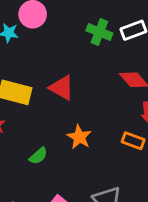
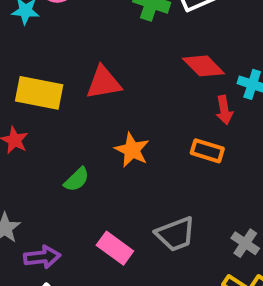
red triangle: (62, 88) -> (104, 83), turned -36

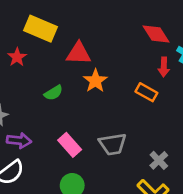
red triangle: (104, 83) -> (79, 53), moved

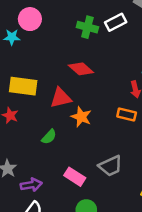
red diamond: (156, 34) -> (81, 69), moved

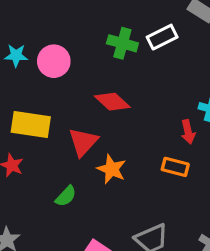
pink circle: (30, 19) -> (54, 61), moved
red triangle: (61, 98) -> (83, 142), turned -35

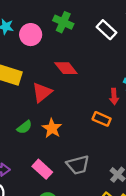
white rectangle: (162, 37) -> (106, 30), turned 60
green cross: (122, 43) -> (63, 22), moved
orange star: (112, 169) -> (52, 128), moved

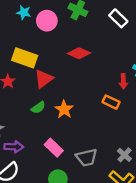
red diamond: (66, 68) -> (79, 53), turned -30
red triangle: (42, 92) -> (44, 79), moved
gray trapezoid: (78, 165) -> (86, 158), moved

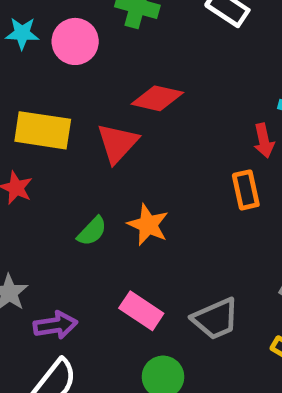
red triangle: (44, 79) -> (117, 143), moved
orange rectangle: (111, 102) -> (246, 190), turned 63

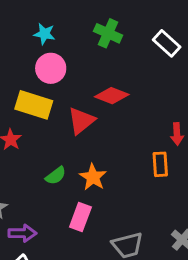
cyan star: (22, 33) -> (44, 34), moved
pink circle: (75, 41) -> (51, 68), moved
pink rectangle: (141, 311) -> (80, 217), moved, turned 68

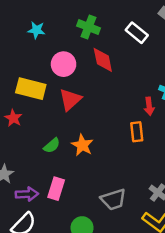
pink circle: (51, 68) -> (64, 64), moved
red diamond: (112, 96) -> (103, 60), moved, turned 60
pink rectangle: (80, 217) -> (56, 189), moved

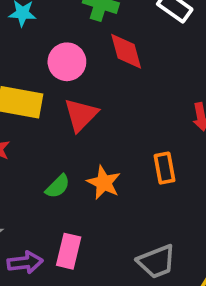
orange rectangle: (137, 132) -> (164, 168), moved

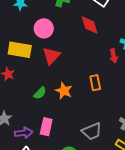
red diamond: (126, 51) -> (90, 25), moved

